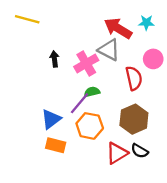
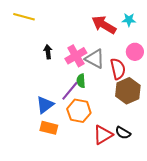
gray triangle: (109, 50) -> (95, 59), moved
green semicircle: (92, 92) -> (81, 81), turned -80
brown hexagon: (134, 119) -> (128, 91), moved

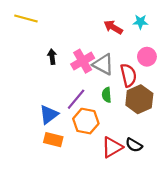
red arrow: (104, 25) -> (113, 27), size x0.7
green semicircle: (81, 81) -> (107, 95), moved

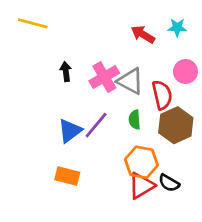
blue triangle: (49, 114) -> (70, 131), moved
orange hexagon: (86, 121) -> (141, 162), moved

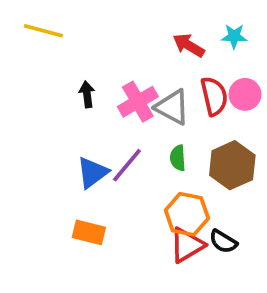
red semicircle: (162, 95) -> (214, 96), moved

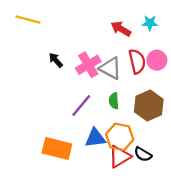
black arrow: (87, 94) -> (56, 60), turned -35
blue triangle: (92, 172) -> (95, 138), moved, turned 30
orange rectangle: (89, 232) -> (57, 148), size x1.4

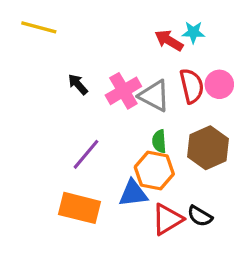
cyan star: (150, 23) -> (193, 32), moved
purple line: (81, 105) -> (86, 154), moved
orange hexagon: (120, 137) -> (154, 171), moved

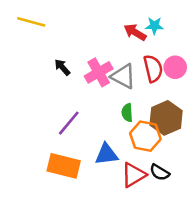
orange hexagon: (154, 171) -> (145, 136), moved

